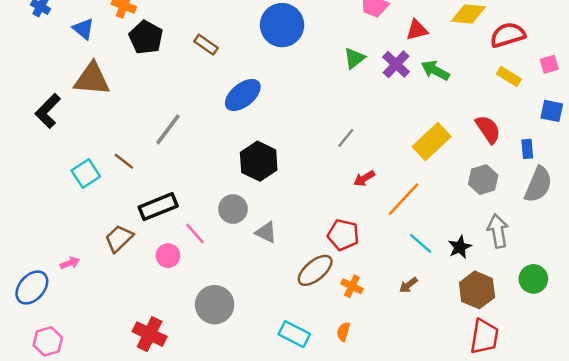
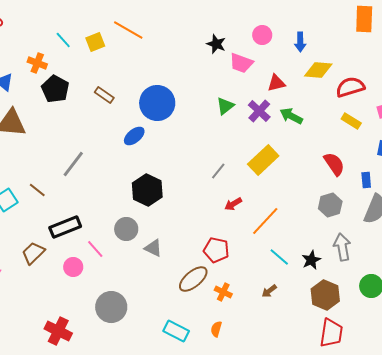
blue circle: (282, 25) -> (157, 103), moved
blue ellipse: (243, 95) -> (134, 136), size x0.7
yellow rectangle: (432, 142) -> (263, 160), moved

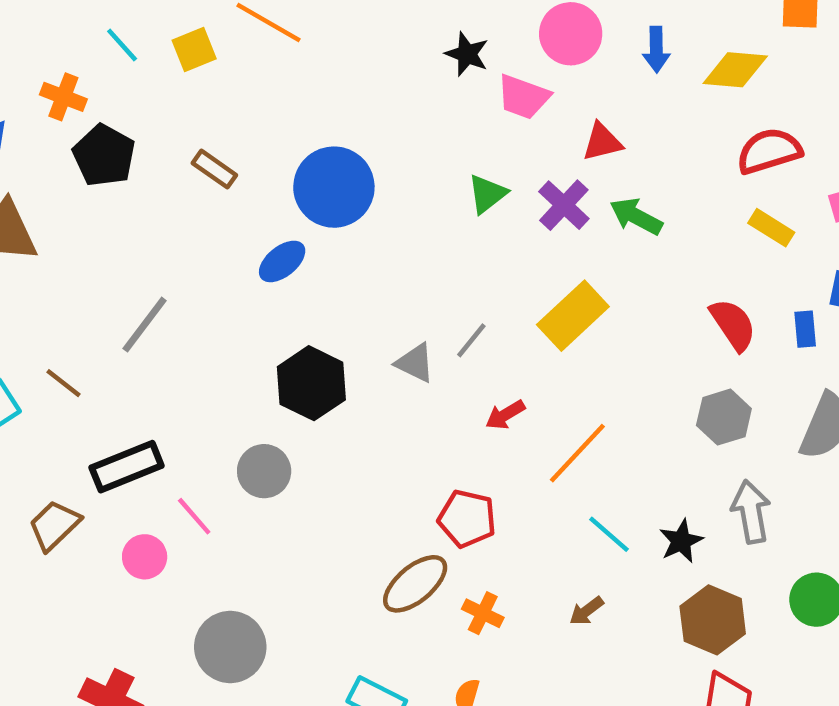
pink circle: (262, 35) -> (571, 34), size x1.4
yellow diamond: (318, 70) -> (735, 70), moved
blue rectangle: (366, 180) -> (805, 329), moved
gray triangle: (153, 248) -> (415, 363), moved

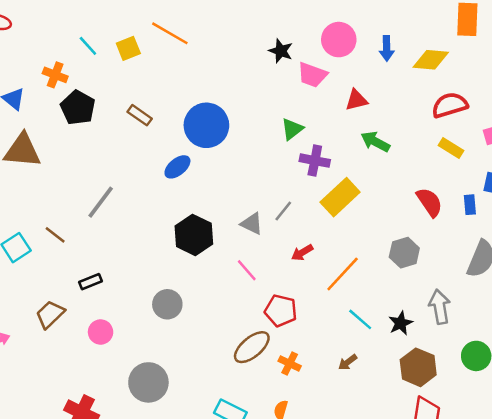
purple cross: (564, 205) -> (315, 161), moved, turned -32
gray hexagon: (724, 417) -> (404, 253), moved
black rectangle: (127, 467) -> (90, 282), size x0.6
gray circle: (264, 471) -> (167, 304), moved
pink line: (194, 516) -> (247, 270), moved

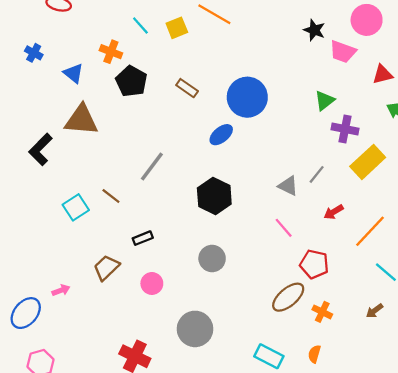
black hexagon: (194, 235) -> (214, 196), moved

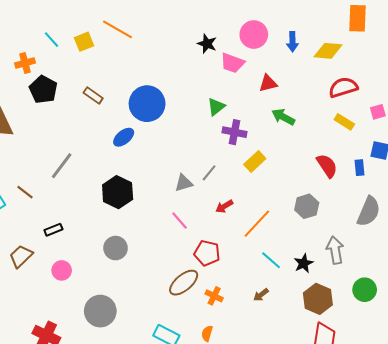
orange cross: (111, 52) -> (25, 63), turned -36
yellow rectangle: (368, 162) -> (255, 162), size x0.7
gray triangle: (288, 186) -> (184, 183), turned -42

